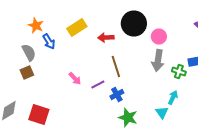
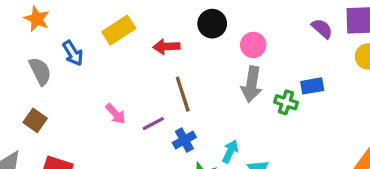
black circle: (134, 24) -> (212, 24), size x0.7
orange star: (36, 26) -> (37, 19), moved
brown square: (27, 72) -> (35, 120), moved, turned -32
cyan arrow: (173, 98) -> (230, 152), moved

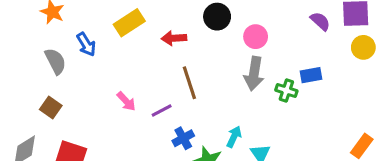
blue cross: (184, 140) -> (183, 138), moved

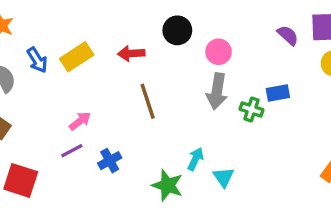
yellow rectangle: (129, 23) -> (77, 57), moved
pink arrow: (126, 101) -> (80, 121), turned -85
purple line: (162, 111) -> (72, 151), moved
blue cross: (183, 138) -> (110, 161), moved

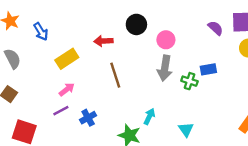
yellow rectangle: (77, 57) -> (67, 59), moved
blue arrow: (37, 60) -> (41, 32), moved
cyan triangle: (223, 177) -> (186, 129), moved

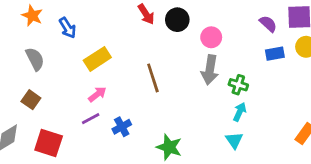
red arrow: (103, 41) -> (146, 14), moved, turned -120
blue rectangle: (208, 69) -> (275, 54), moved
cyan arrow: (149, 116) -> (240, 112), moved

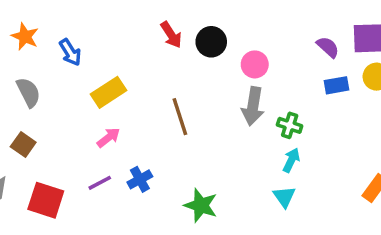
purple line: (91, 119) -> (100, 183), moved

